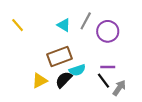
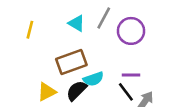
yellow line: (18, 25) -> (30, 30), moved, turned 56

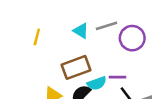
gray line: (104, 18) -> (107, 26), turned 45
purple line: (131, 75) -> (118, 77), moved

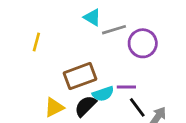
cyan triangle: (81, 31) -> (92, 17), moved

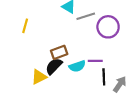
brown rectangle: (80, 76) -> (59, 52), size x0.7
black semicircle: (85, 106) -> (54, 66), moved
black line: (137, 107) -> (104, 77), turned 35

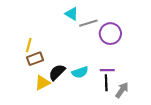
yellow line: (25, 26) -> (29, 45), moved
brown rectangle: (59, 52) -> (35, 59), moved
purple line: (95, 61) -> (107, 70), moved

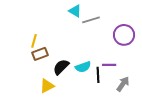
purple circle: (110, 34) -> (124, 35), moved
yellow triangle: (42, 83) -> (47, 86), moved
black line: (106, 83) -> (98, 75), moved

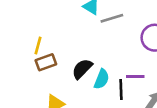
black semicircle: (61, 67) -> (82, 69), moved
cyan semicircle: (83, 67) -> (102, 79), turned -49

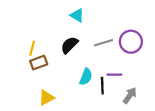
gray line: (112, 18) -> (103, 43), moved
black semicircle: (82, 69) -> (69, 45), moved

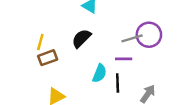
gray line: (103, 43) -> (132, 38), moved
purple line: (114, 75) -> (124, 59), moved

